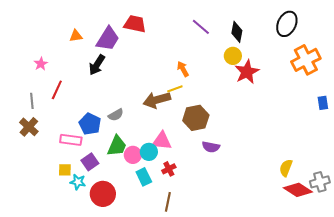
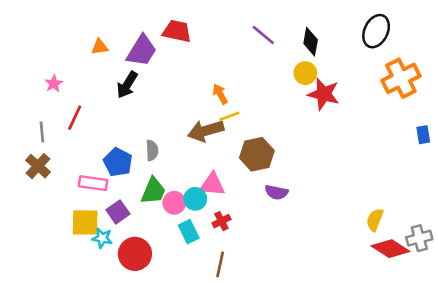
orange arrow: (183, 69) -> (220, 94), moved
red star: (247, 72) -> (324, 94), turned -30
gray semicircle: (116, 115) -> (152, 150), turned -63
yellow square: (65, 170) -> (85, 222), size x1.6

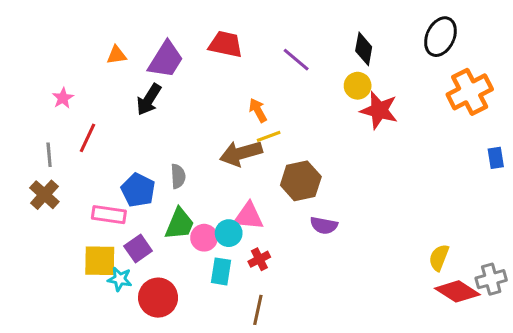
red trapezoid: (177, 31) -> (226, 44), moved
purple line: (263, 35) -> (296, 60), moved
cyan rectangle: (189, 232) -> (221, 271), turned 35

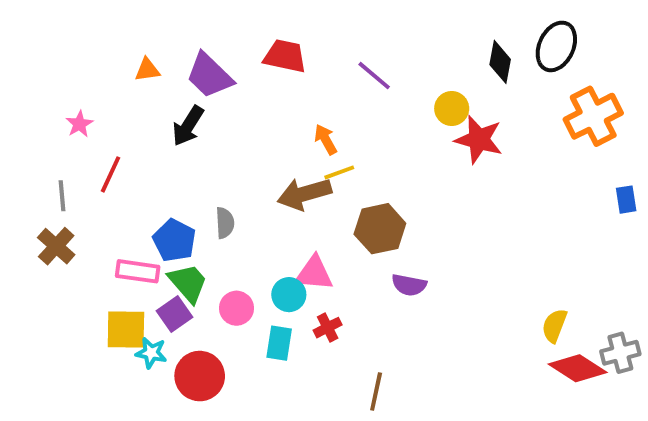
black diamond: (364, 49) -> (500, 62), moved
purple trapezoid: (166, 60) -> (209, 76), turned 102
green trapezoid: (180, 224) -> (188, 283), moved, turned -64
pink circle: (204, 238) -> (236, 308), moved
brown line: (258, 310) -> (376, 392), moved

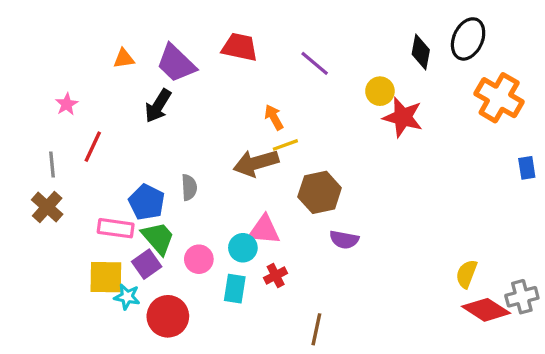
orange cross: (593, 116) -> (499, 98), turned -33

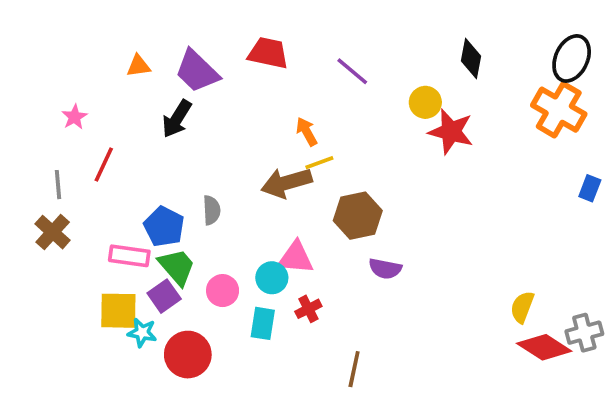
black ellipse: (468, 39) -> (572, 58), moved
blue rectangle: (527, 168) -> (590, 188), turned 30

